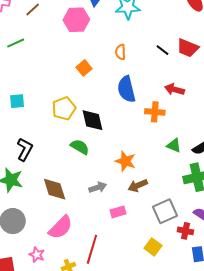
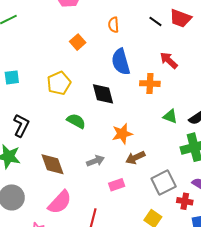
red arrow: (174, 89) -> (169, 60), turned 30
black diamond: (93, 120) -> (103, 94), moved
orange star: (125, 161) -> (122, 134), turned -30

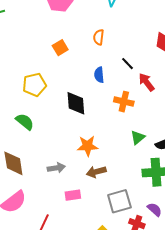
black line: (155, 21) -> (127, 64), moved
blue semicircle: (121, 62) -> (99, 75), size x0.6
green triangle: (170, 116) -> (138, 137), turned 49
green semicircle: (76, 121) -> (25, 122), moved

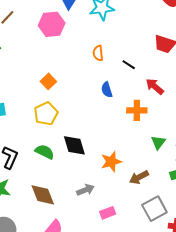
orange square: (60, 48) -> (48, 81), moved
black line: (127, 64) -> (129, 65), moved
black diamond: (76, 103) -> (74, 145), moved
brown arrow: (96, 172) -> (139, 177), moved

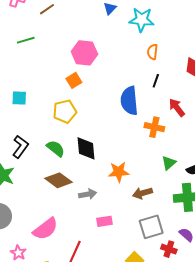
pink hexagon: (52, 24) -> (84, 53), moved
orange semicircle: (98, 53) -> (152, 52), moved
black line: (129, 65) -> (156, 81), turned 64
blue semicircle: (107, 90) -> (129, 101), size x1.8
brown diamond: (43, 195) -> (58, 180), moved, turned -44

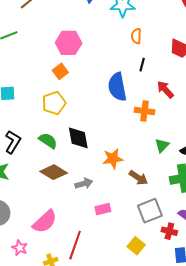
brown arrow: (143, 193) -> (138, 178), turned -126

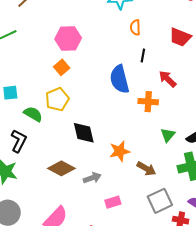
green semicircle: (48, 141) -> (33, 114), moved

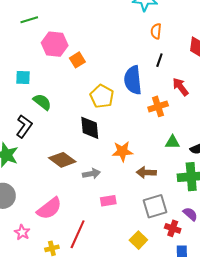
pink hexagon: (68, 39) -> (55, 44), moved
yellow pentagon: (57, 99) -> (102, 96), moved, turned -30
orange cross: (148, 102) -> (158, 106), turned -30
green triangle: (168, 135) -> (172, 142), turned 42
brown arrow: (146, 169) -> (146, 172), turned 144

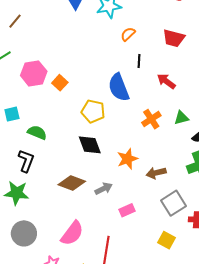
orange semicircle: (156, 31) -> (128, 34), turned 56
orange cross: (158, 106) -> (151, 119), moved
green triangle: (172, 142) -> (181, 118), moved

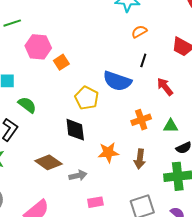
blue semicircle: (119, 87) -> (117, 81), turned -64
brown arrow: (156, 173) -> (140, 159), moved, turned -84

